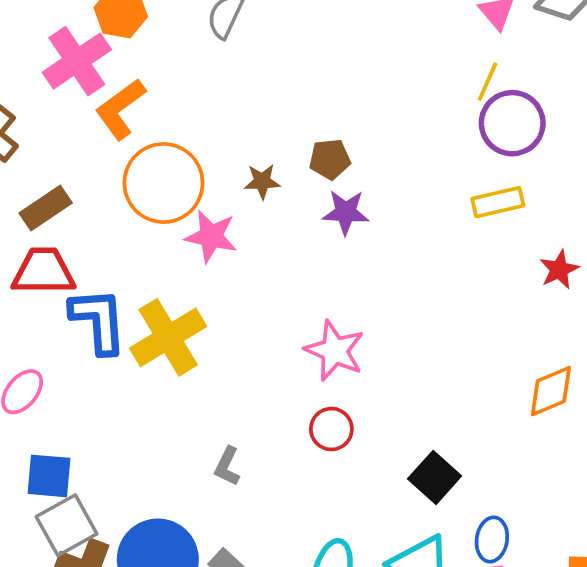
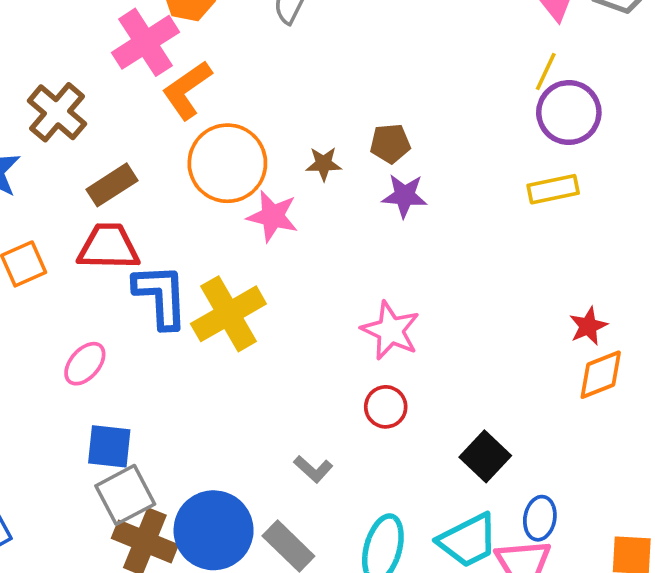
red star: (559, 270) -> (588, 326), moved
gray L-shape: (227, 466) -> (313, 469), moved, turned -75

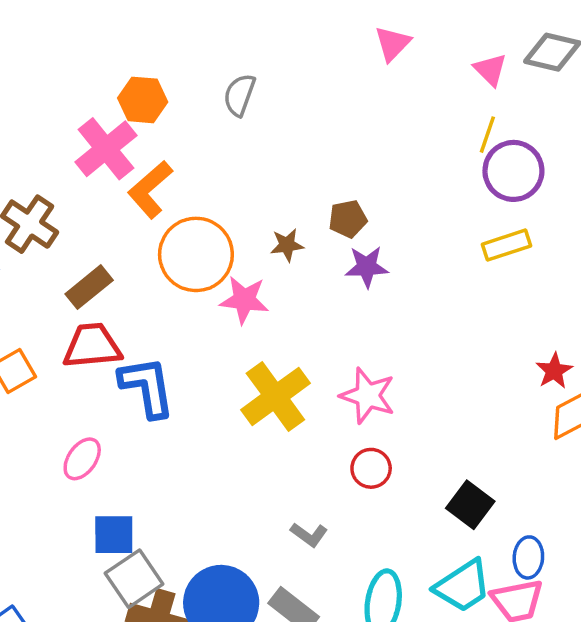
yellow cross: (228, 314) -> (275, 397), moved

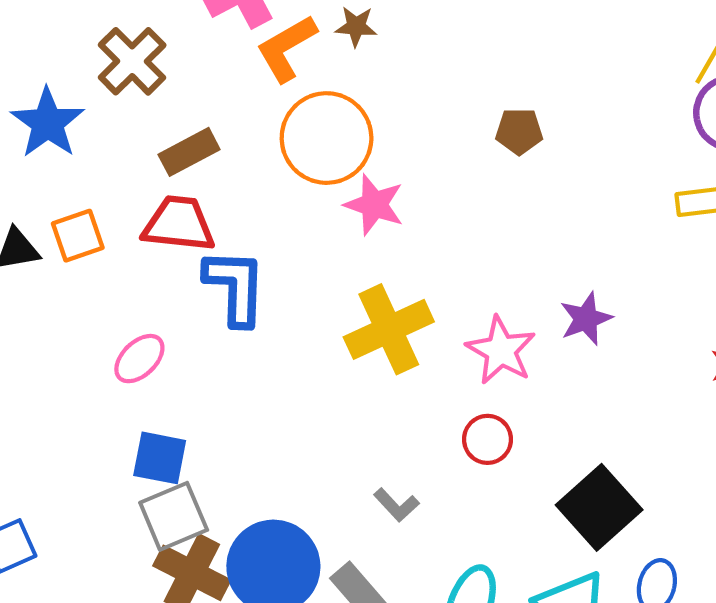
brown star: (287, 245) -> (356, 26), moved
purple star: (367, 267) -> (586, 319), moved, turned -30
black square: (470, 505) -> (599, 507), size x1.4

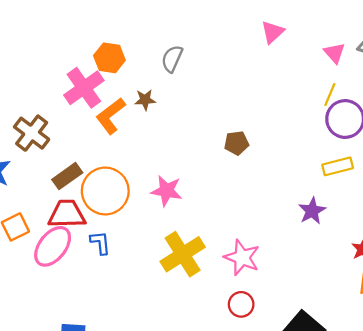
orange circle: (327, 138) -> (105, 191), moved
blue L-shape: (235, 287) -> (100, 243), size x0.6
purple star: (586, 319) -> (312, 211), moved
pink ellipse: (139, 359) -> (53, 246), moved, size x1.5

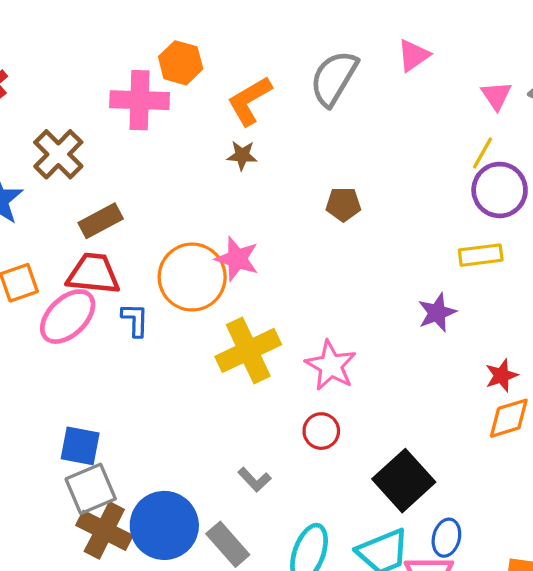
gray semicircle: (172, 59) -> (334, 78), moved, size x1.5
pink cross: (84, 88) -> (140, 100), turned 30
brown star: (145, 100) -> (242, 155), moved
orange L-shape: (111, 116) -> (249, 101), moved
orange circle: (105, 191) -> (192, 277), moved

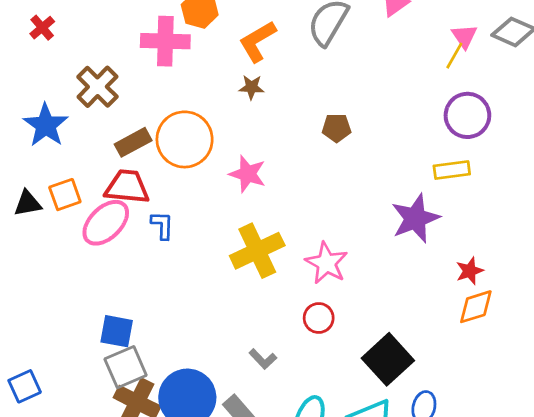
yellow line: (483, 153) -> (454, 56), moved
orange circle: (192, 277) -> (185, 139), moved
purple star: (437, 313) -> (415, 218), size x1.5

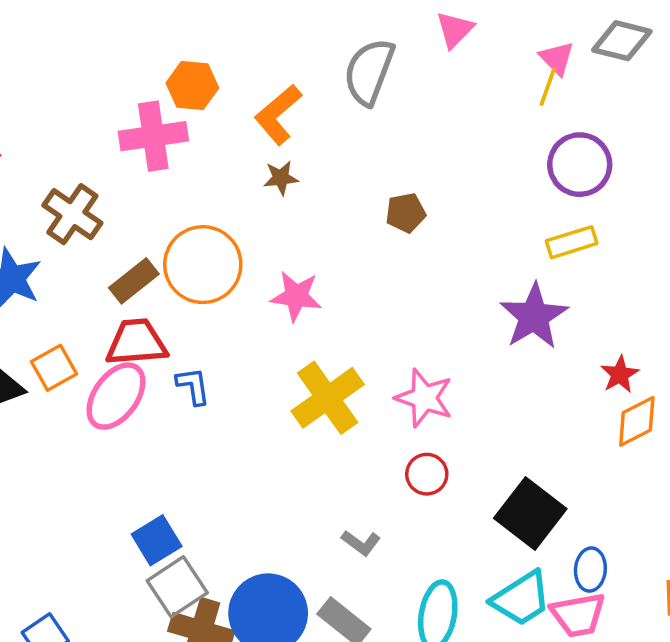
blue square: (117, 331) -> (157, 540), turned -32

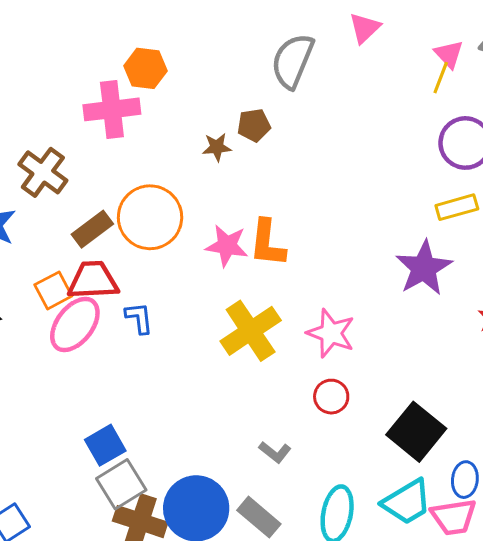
orange L-shape: (278, 114) -> (267, 243), moved, turned -45
brown pentagon: (406, 213) -> (254, 125), moved
orange square: (54, 368) -> (53, 290), moved

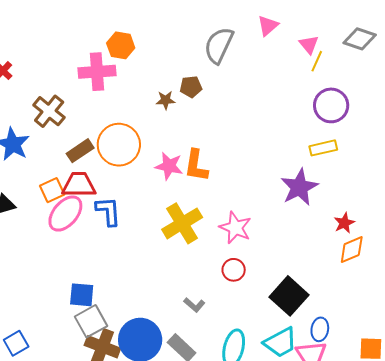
pink triangle: (449, 54) -> (309, 45), moved
blue L-shape: (139, 318) -> (108, 211), size x1.4
blue square: (105, 445) -> (82, 295), turned 32

